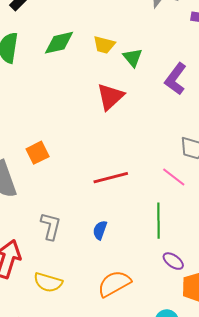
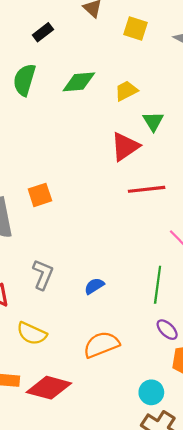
yellow trapezoid: (104, 45) -> (126, 91), turned 130
green triangle: (133, 58) -> (153, 121), moved
red line: (111, 178) -> (147, 189), moved
blue semicircle: (100, 230) -> (94, 286), turned 30

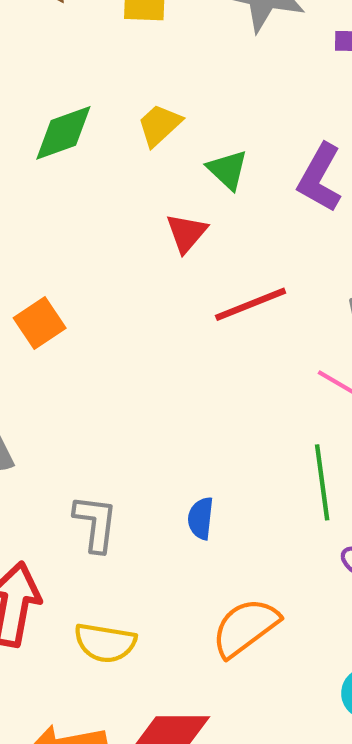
red triangle: (125, 146) -> (187, 233), size x0.7
orange square: (40, 195) -> (40, 323), moved
blue semicircle: (94, 286) -> (201, 518), turned -36

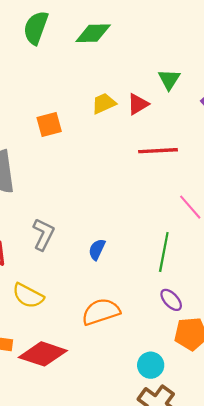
yellow trapezoid: (159, 125) -> (104, 103), moved

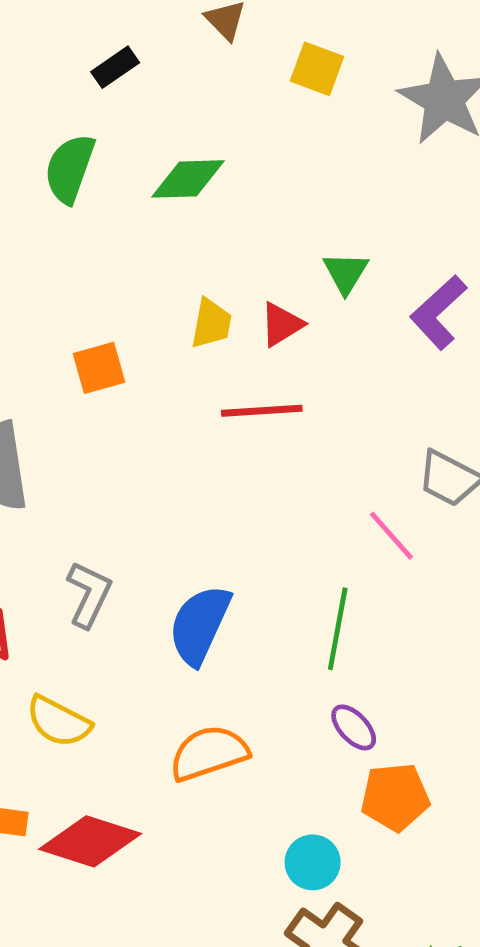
yellow trapezoid: (104, 103) -> (211, 323), turned 125
red line: (158, 151) -> (262, 411), moved
blue semicircle: (97, 249) -> (200, 625), size x1.8

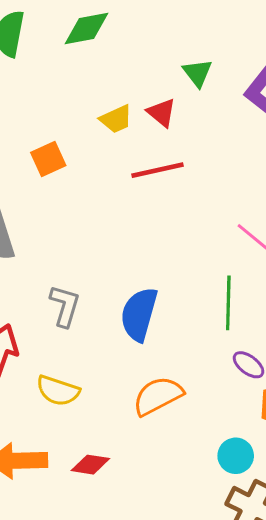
yellow trapezoid: (211, 323) -> (116, 119), turned 64
red triangle: (282, 324) -> (161, 113), turned -40
red diamond: (90, 841) -> (90, 465), size x0.6

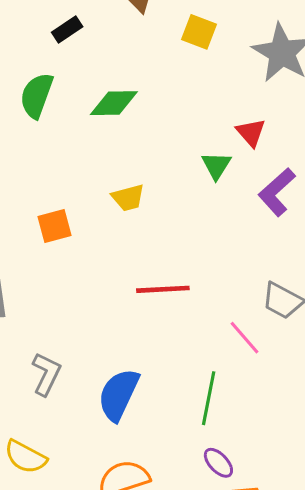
red triangle: (161, 113) -> (251, 132), moved
red line: (157, 170) -> (163, 289), moved

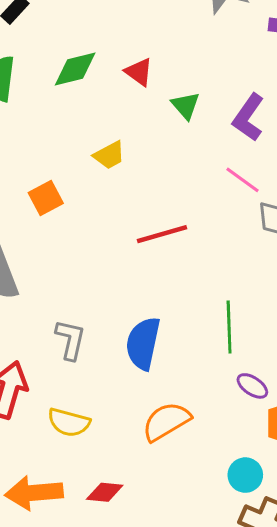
red triangle: (251, 132) -> (139, 72), moved
pink line: (244, 338) -> (242, 180), moved

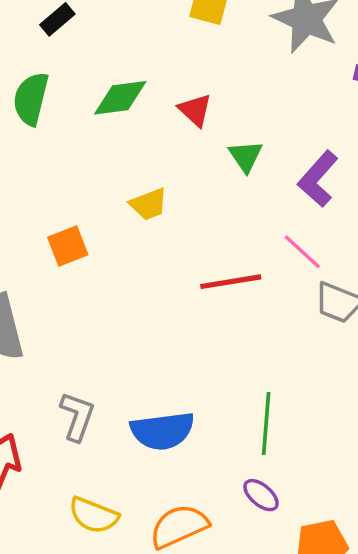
red line: (162, 234) -> (231, 282), moved
blue semicircle: (143, 343) -> (162, 431), turned -116
purple ellipse: (252, 386) -> (261, 495), moved
yellow semicircle: (69, 422) -> (94, 515), moved

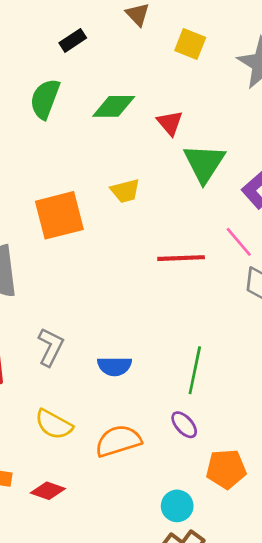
green triangle: (245, 156) -> (204, 163), size x1.6
orange square: (68, 246) -> (59, 215), size x1.6
blue semicircle: (162, 431) -> (115, 366), size x0.7

